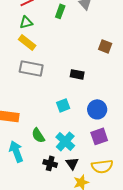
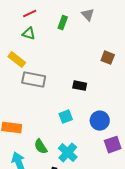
green triangle: (26, 22) -> (29, 34), turned 32
yellow rectangle: (27, 42) -> (17, 60), moved
purple square: (99, 136) -> (113, 145), moved

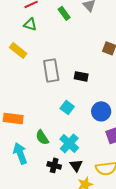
green rectangle: (63, 23) -> (64, 13), turned -56
gray rectangle: (34, 80) -> (51, 70), moved, turned 70
cyan square: (66, 117) -> (67, 107), turned -32

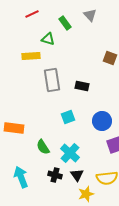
green triangle: (30, 24) -> (48, 39), moved
yellow rectangle: (18, 50) -> (31, 56), moved, turned -42
cyan square: (67, 107) -> (68, 117), turned 32
cyan arrow: (20, 153) -> (21, 177), moved

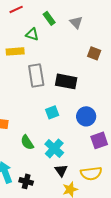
gray triangle: (90, 15) -> (76, 22), moved
black rectangle: (82, 86) -> (66, 81), size x1.5
black cross: (55, 175) -> (26, 181), moved

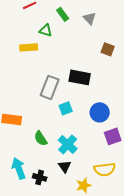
gray rectangle: (36, 75) -> (50, 87), moved, turned 30
black triangle: (61, 170) -> (65, 166), moved

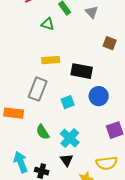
yellow rectangle: (29, 47) -> (51, 60), moved
gray rectangle: (50, 87) -> (38, 89), moved
blue circle: (100, 112) -> (99, 96), moved

